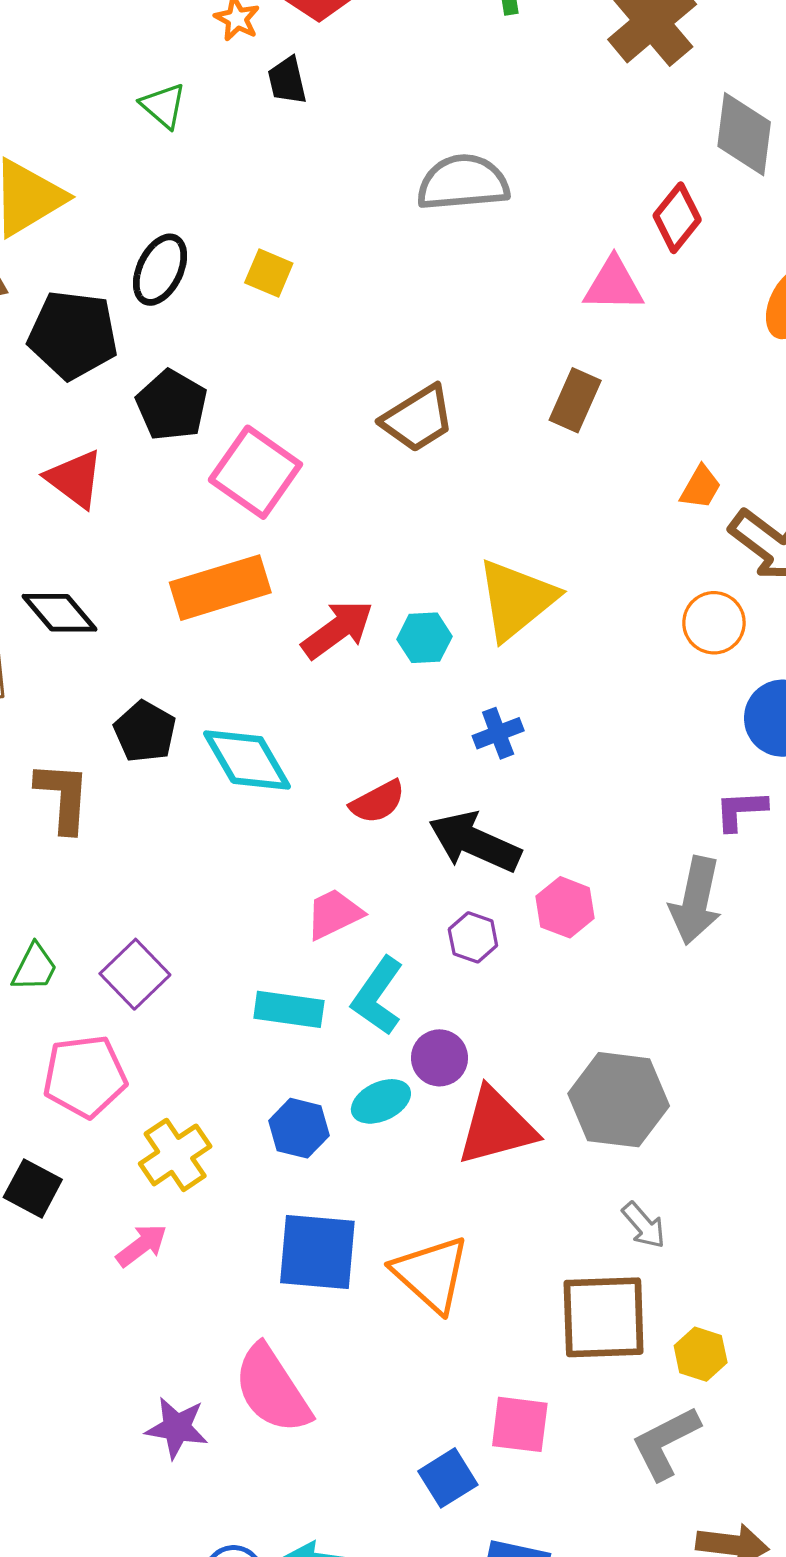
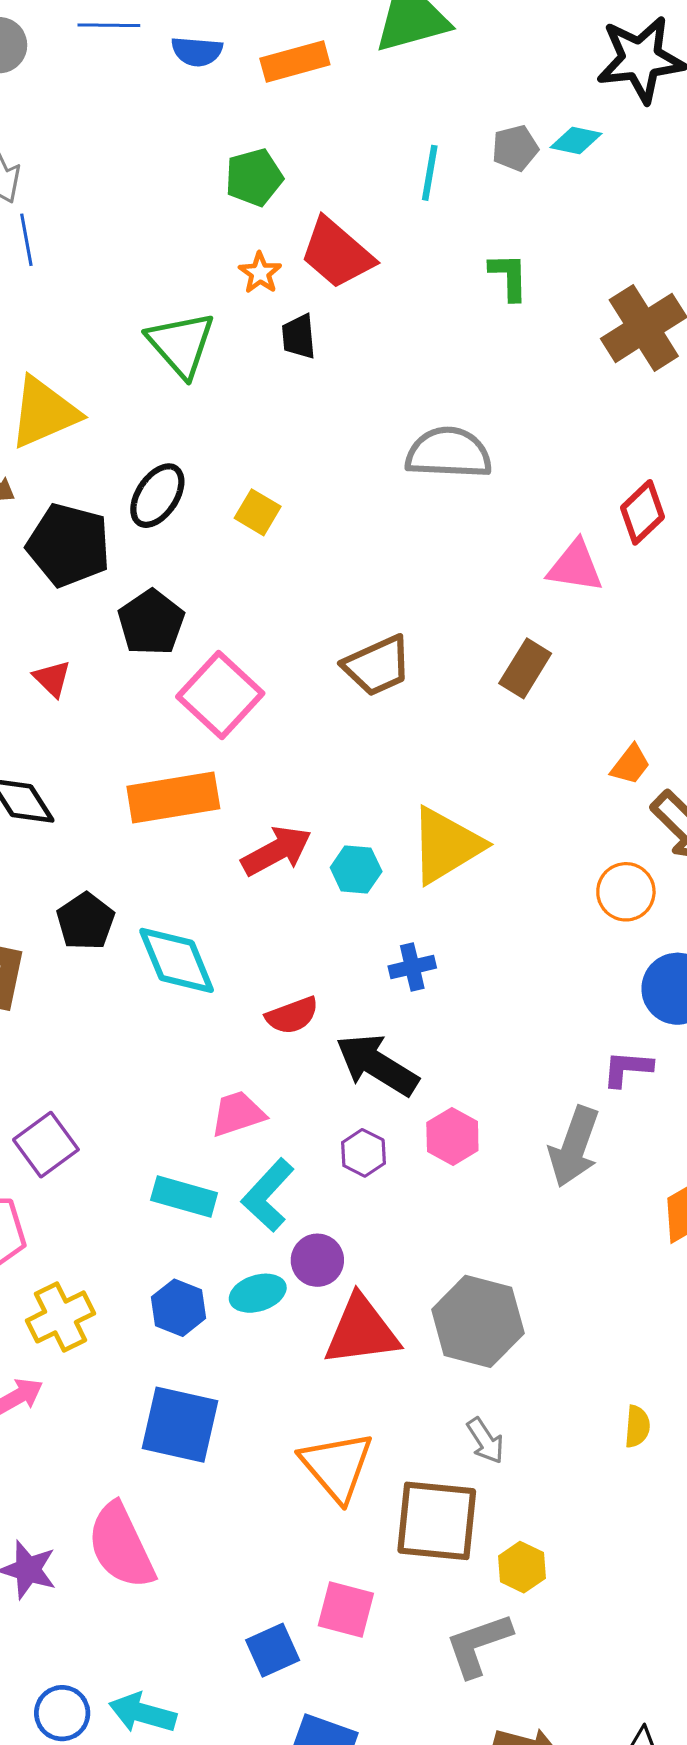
green triangle: (163, 106) -> (181, 344), size x1.6
red triangle: (75, 479) -> (52, 679), size x0.7
orange triangle: (431, 1274) -> (337, 1466), moved

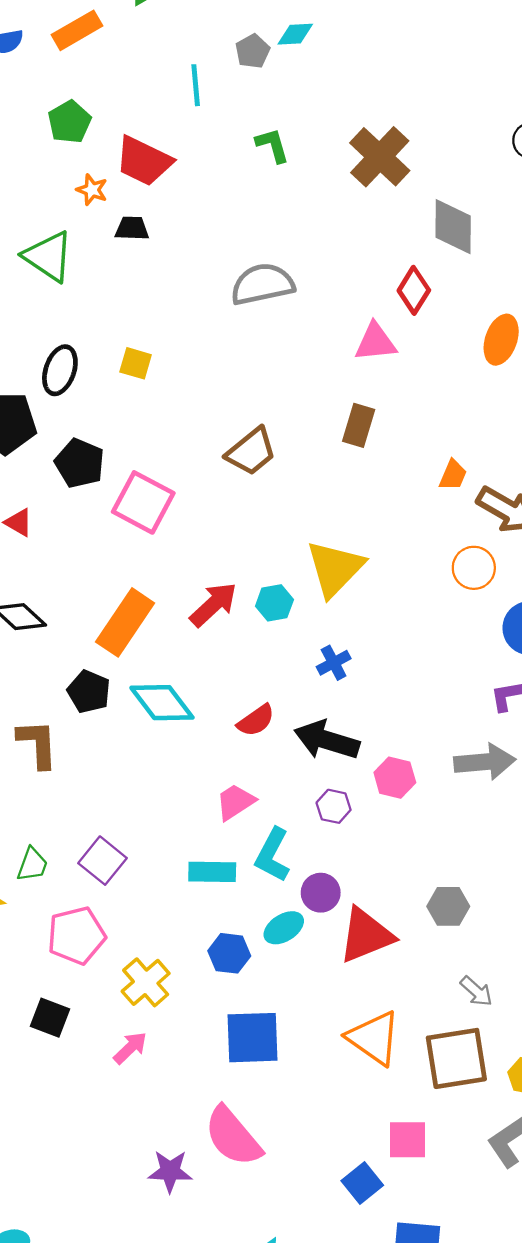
black trapezoid: (299, 336) -> (132, 228), turned 112
orange rectangle: (173, 797) -> (125, 622), moved, turned -32
gray arrow: (574, 1147) -> (485, 762), turned -100
gray hexagon: (478, 1321) -> (448, 906), size x0.6

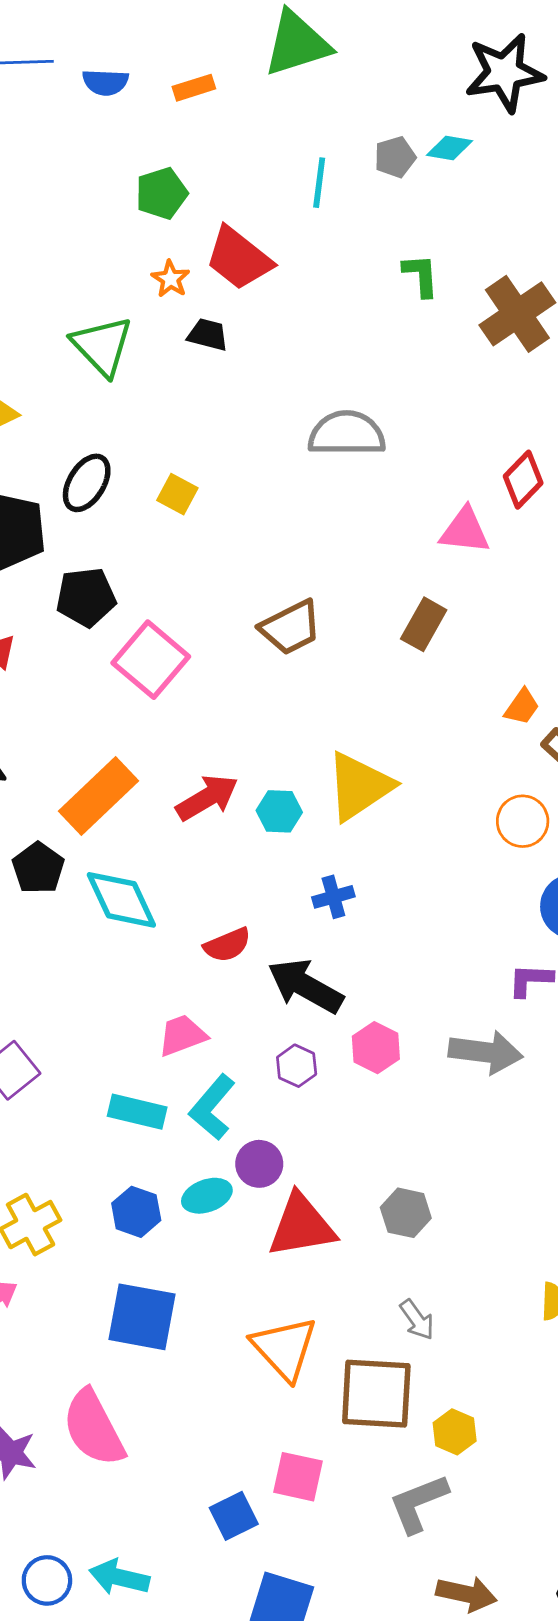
orange rectangle: (77, 30) -> (194, 88), size x0.7
green L-shape: (272, 145) -> (421, 275), moved
black pentagon: (80, 463) -> (86, 597), turned 30

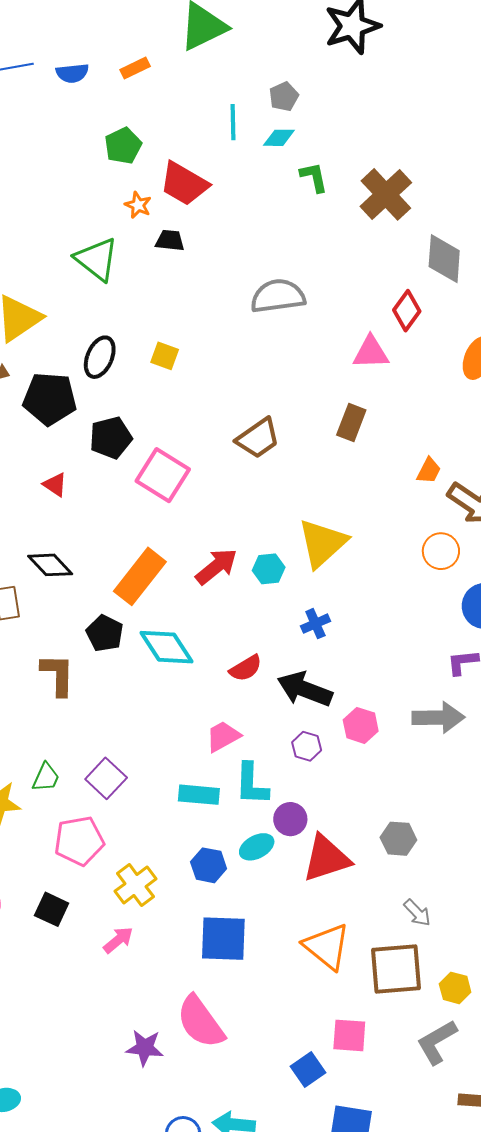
cyan diamond: (449, 148) -> (279, 138), moved
cyan L-shape: (212, 1107) -> (251, 784), turned -30

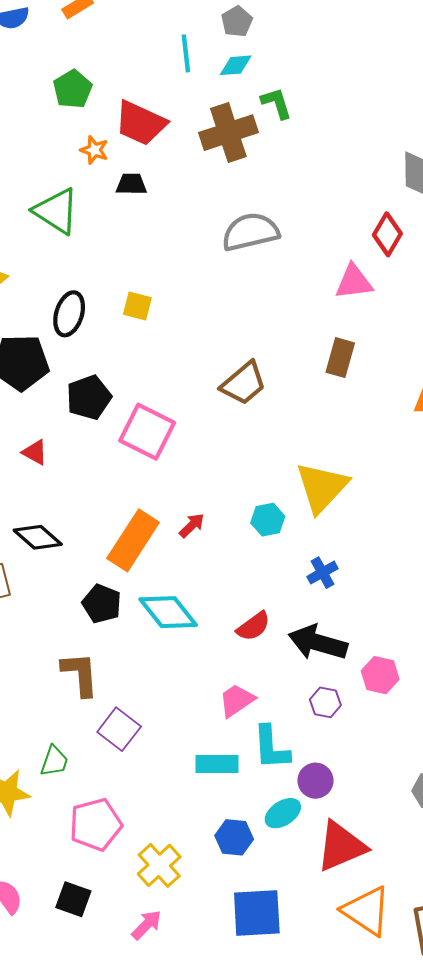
brown cross: (386, 194) -> (228, 133), moved, turned 30
red arrow: (216, 567) -> (192, 525), moved, size x0.6
brown L-shape: (58, 675) -> (80, 674), moved
purple square: (106, 778) -> (119, 729), moved
red triangle: (326, 858) -> (341, 846), moved

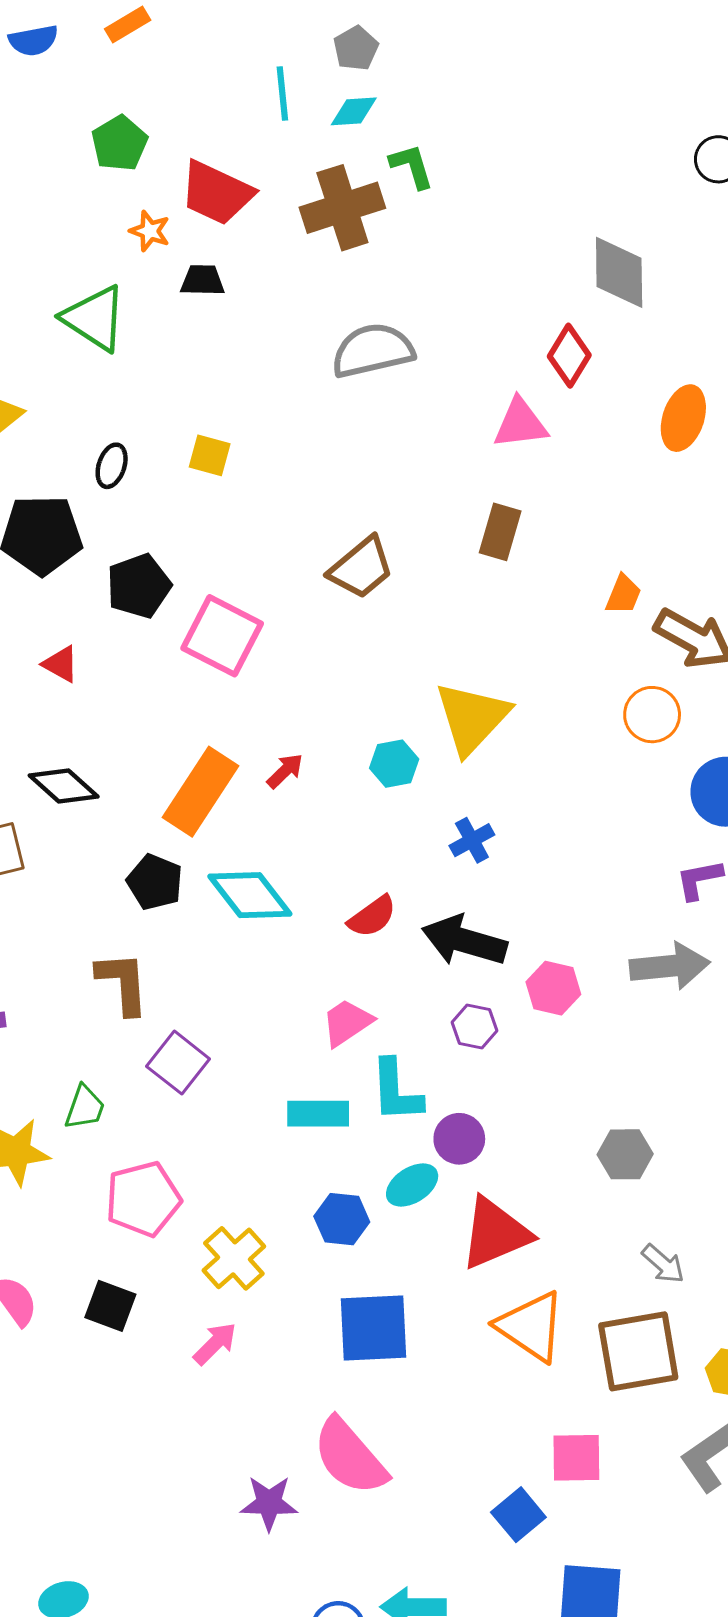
black ellipse: (69, 314) -> (112, 466), size x0.7

